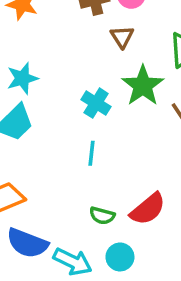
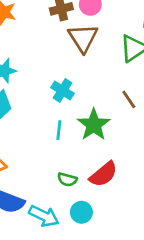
brown triangle: (122, 37) -> (83, 38), size x1.6
green star: (143, 86) -> (94, 125), moved

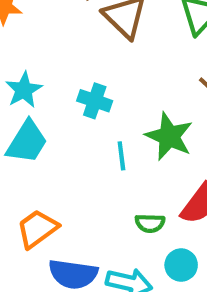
cyan cross: (62, 90) -> (95, 101), moved

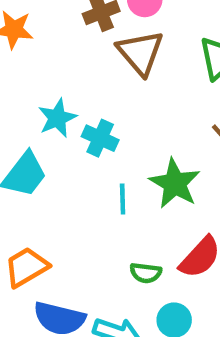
cyan star: (24, 90) -> (57, 118), moved

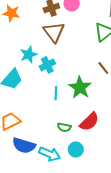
brown triangle: (140, 53) -> (54, 32), moved
cyan cross: (100, 138) -> (47, 65), turned 35

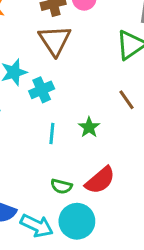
green star: (80, 88) -> (89, 127), size x0.6
cyan circle: (76, 149) -> (77, 221), size x1.5

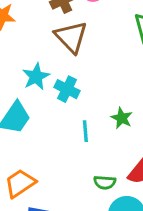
cyan cross: (42, 90) -> (67, 89), turned -30

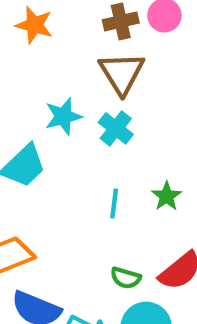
cyan cross: (67, 89) -> (116, 128), moved

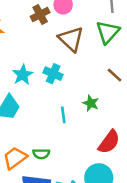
brown triangle: (122, 73) -> (71, 39), moved
green semicircle: (126, 278) -> (41, 154), moved

